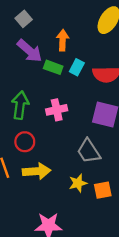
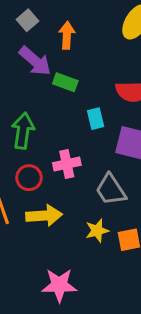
orange arrow: (63, 40) -> (67, 35), moved
cyan rectangle: (77, 67) -> (96, 119), moved, turned -42
pink cross: (57, 110) -> (67, 164), moved

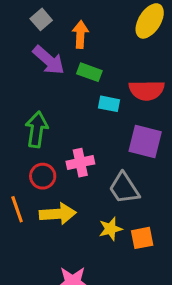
green rectangle: (65, 82) -> (89, 72), moved
cyan rectangle: (96, 119) -> (109, 104), moved, turned -65

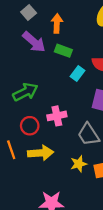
cyan rectangle: (109, 104) -> (78, 73), turned -64
green arrow: (37, 129) -> (25, 92), turned 55

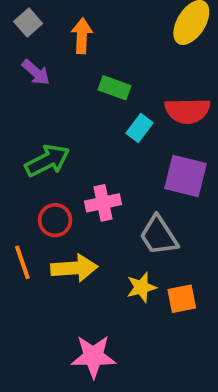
gray square: (29, 13) -> (28, 22), moved
orange arrow: (57, 23) -> (82, 36), moved
purple arrow: (34, 42) -> (36, 72), moved, size x0.7

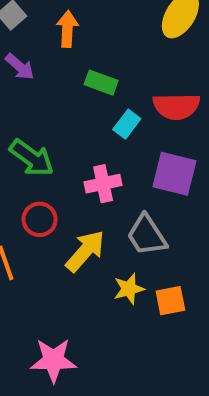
green arrow: (47, 161) -> (32, 158), turned 63
pink cross: (103, 203) -> (103, 184), moved
yellow arrow: (74, 268) -> (85, 251), moved, turned -45
pink star: (93, 356) -> (53, 360), moved

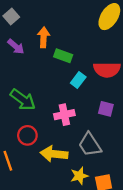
orange arrow: (67, 29) -> (44, 37), moved
purple square: (174, 174) -> (106, 109), size x0.6
yellow arrow: (85, 251) -> (54, 154), turned -125

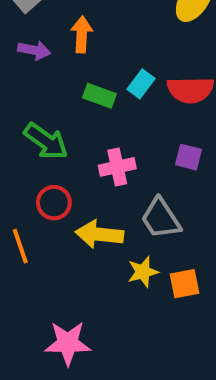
purple arrow: (16, 47) -> (34, 50), turned -30
green rectangle: (63, 56) -> (99, 96), moved
cyan rectangle: (78, 80) -> (141, 84), moved

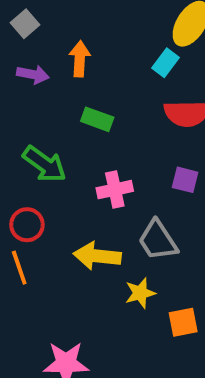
cyan rectangle: (141, 84) -> (166, 63), moved
red circle: (54, 203) -> (27, 225), moved
orange square: (184, 284) -> (183, 322), moved

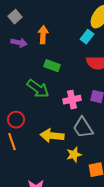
green arrow: (45, 164) -> (38, 89), moved
pink cross: (115, 190) -> (72, 100), moved

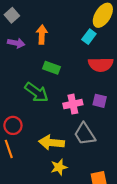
yellow star: (74, 155) -> (59, 167), moved

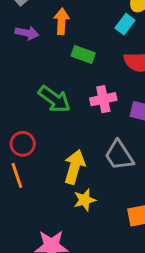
green rectangle: (51, 68) -> (83, 54), moved
pink cross: (73, 104) -> (103, 99), moved
yellow arrow: (51, 143) -> (74, 167), turned 100

